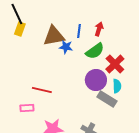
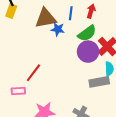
purple circle: (96, 80) -> (88, 52), moved
red line: (42, 90) -> (33, 73), turned -66
gray rectangle: (107, 99) -> (99, 82), turned -42

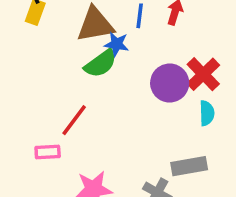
green semicircle: (87, 33) -> (101, 64), moved
gray rectangle: (99, 82) -> (189, 166), moved

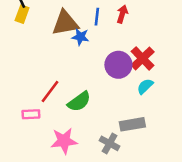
green semicircle: (101, 64) -> (79, 102), moved
cyan semicircle: (207, 113) -> (145, 86), turned -132

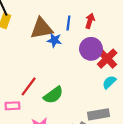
purple circle: (118, 65) -> (91, 49), moved

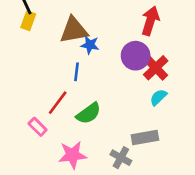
red arrow: (90, 21) -> (150, 21), moved, size x1.5
blue line: (68, 23) -> (77, 72), moved
pink rectangle: (12, 106) -> (38, 127), turned 48

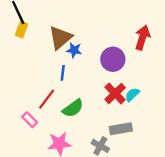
red arrow: (150, 21) -> (142, 38), moved
brown triangle: (74, 30) -> (60, 38), turned -30
red cross: (156, 68) -> (115, 93), moved

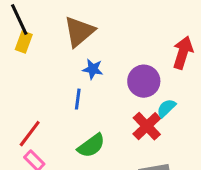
brown triangle: (60, 38) -> (79, 32), moved
cyan semicircle: (132, 95) -> (166, 108), moved
red line: (47, 99) -> (30, 134), moved

